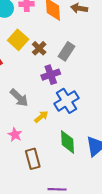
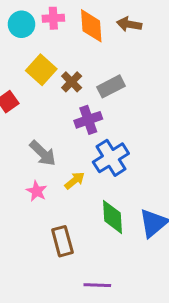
gray rectangle: (67, 51) -> (111, 86), turned 30
pink star: (15, 135) -> (37, 191), moved

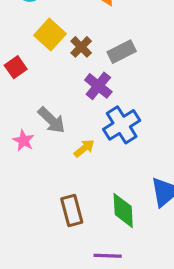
purple cross: (88, 120) -> (98, 86), turned -32
pink star: (37, 191) -> (23, 140), moved
green diamond: (113, 217) -> (123, 211), moved

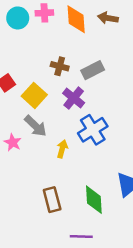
yellow square: (50, 35) -> (34, 95), moved
brown cross: (81, 47) -> (60, 66), turned -30
yellow arrow: (84, 148) -> (62, 149), turned -36

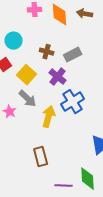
cyan circle: (18, 18) -> (14, 41), moved
yellow arrow: (62, 149) -> (49, 117), size x1.5
green diamond: (94, 200) -> (88, 179), moved

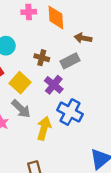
brown arrow: (85, 14) -> (83, 38), moved
blue cross: (73, 102) -> (70, 112), turned -30

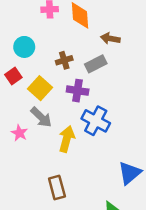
brown cross: (42, 58) -> (64, 60), turned -32
purple cross: (54, 85) -> (78, 91), turned -30

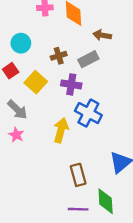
gray arrow: (41, 117) -> (17, 110), moved
pink star: (19, 133) -> (16, 135), moved
brown rectangle: (57, 187) -> (78, 175), moved

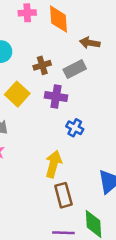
blue cross: (88, 113) -> (75, 128), size x0.6
yellow arrow: (61, 130) -> (53, 164), moved

